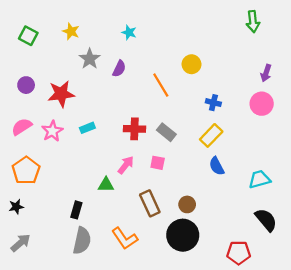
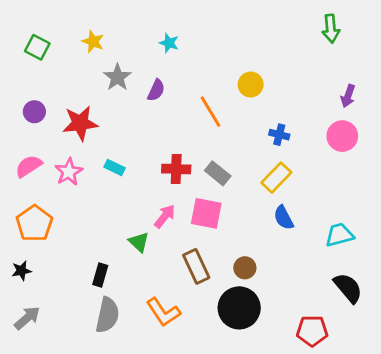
cyan rectangle: (87, 128) -> (115, 168), turned 48
pink square: (158, 163) -> (206, 213), size x1.6
green triangle: (106, 185) -> (139, 242), turned 42

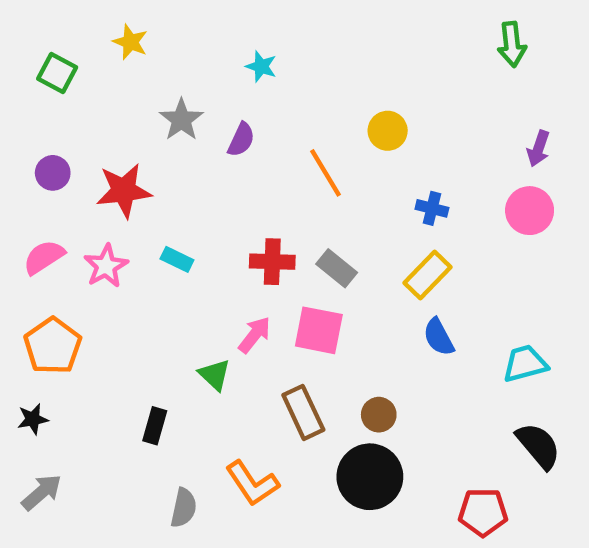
yellow star: (93, 42) -> (130, 42), moved
gray semicircle: (107, 315) -> (184, 508), moved, size x0.7

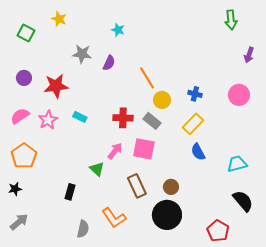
gray star: (181, 120) -> (82, 54), turned -30
yellow circle: (388, 131) -> (162, 100), moved
purple arrow: (538, 148) -> (249, 55), moved
red pentagon: (483, 512) -> (218, 231), turned 30

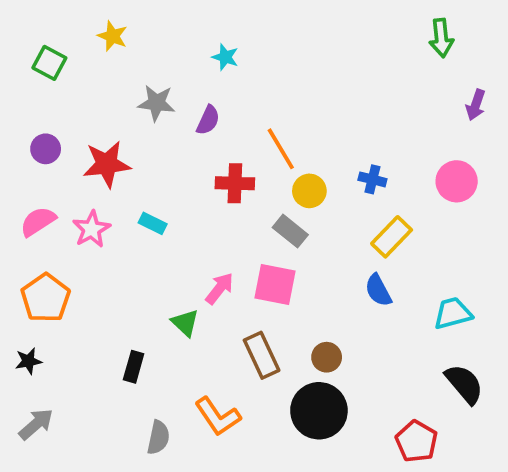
red cross: (123, 118) -> (235, 183), moved
yellow rectangle: (193, 124) -> (392, 237), moved

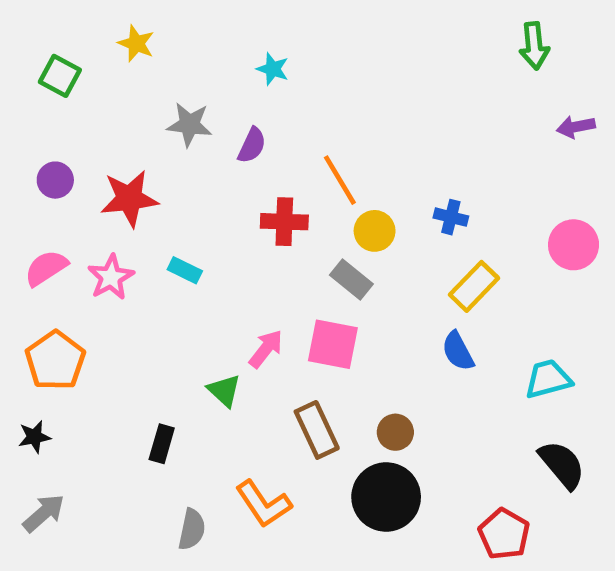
purple arrow: (476, 105) -> (576, 127), turned 60
pink circle: (457, 181) -> (574, 245), moved

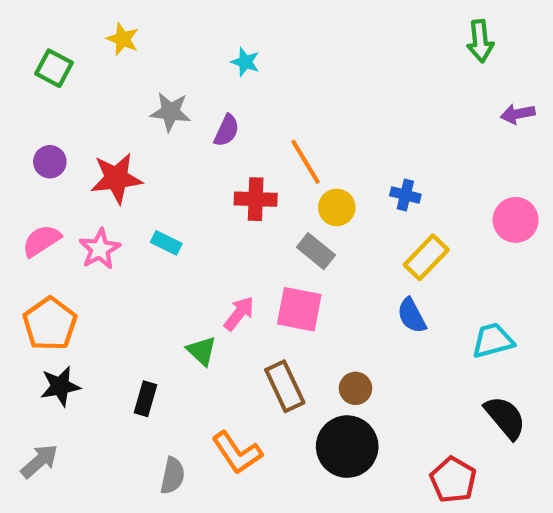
black star: (34, 437) -> (60, 386), moved, size x1.4

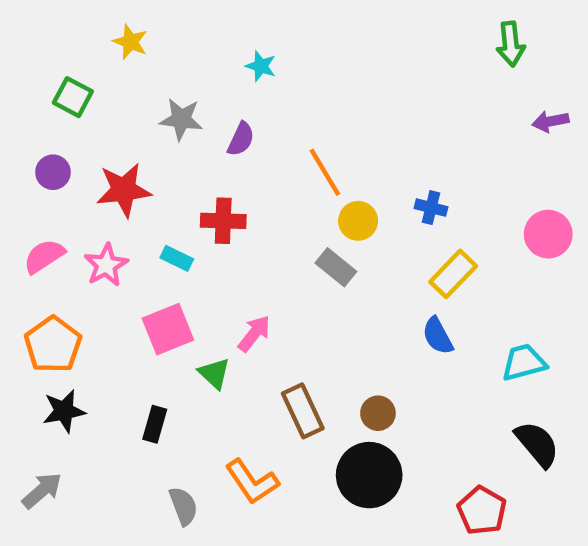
green square: (54, 68) -> (73, 97), moved
red cross: (256, 199) -> (223, 221), moved
pink square: (299, 309) -> (168, 329), moved, turned -33
gray semicircle: (173, 476) -> (183, 506), turned -33

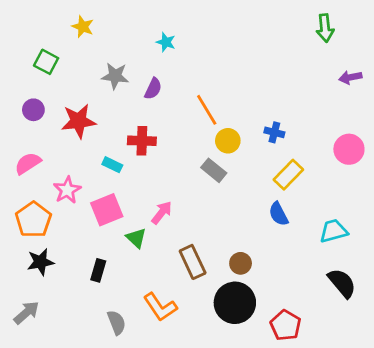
pink star: (106, 265) -> (67, 190), moved
red pentagon: (482, 510) -> (286, 325), moved

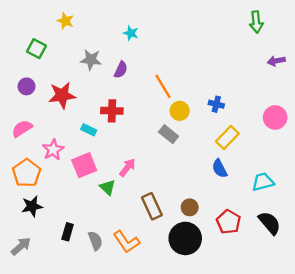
black rectangle: (98, 270) -> (68, 232), moved
gray semicircle: (117, 323) -> (95, 241), moved
red pentagon: (286, 325) -> (229, 222), moved

